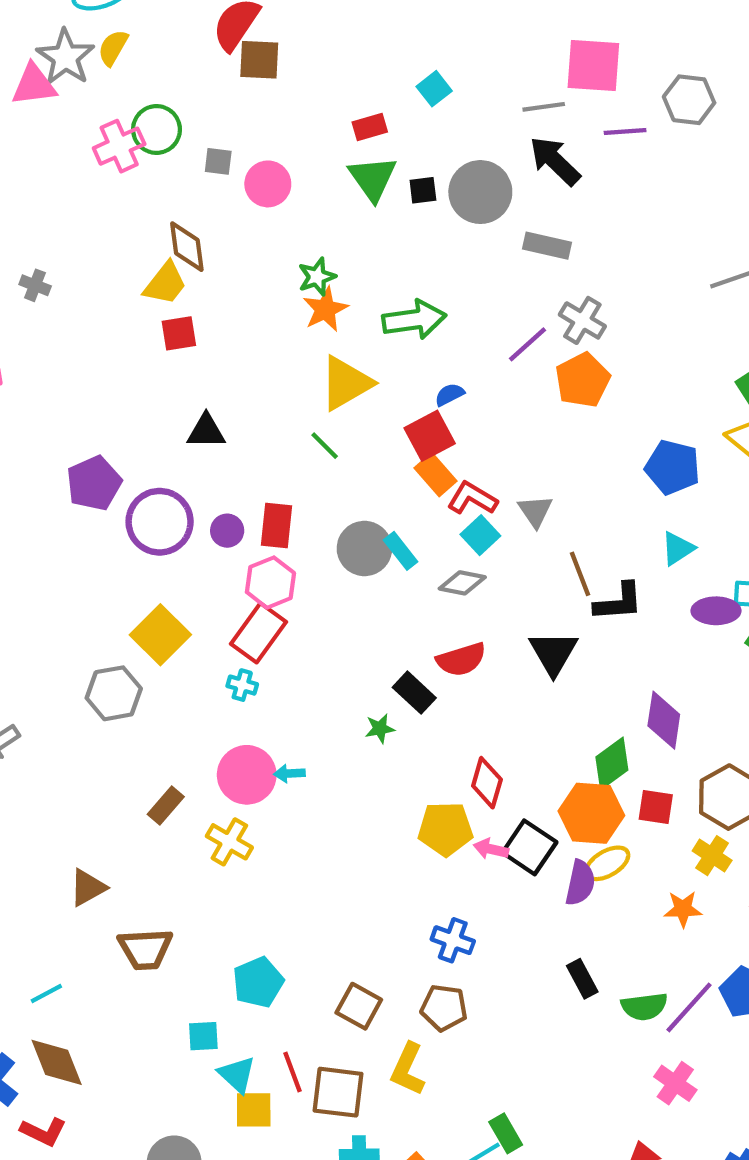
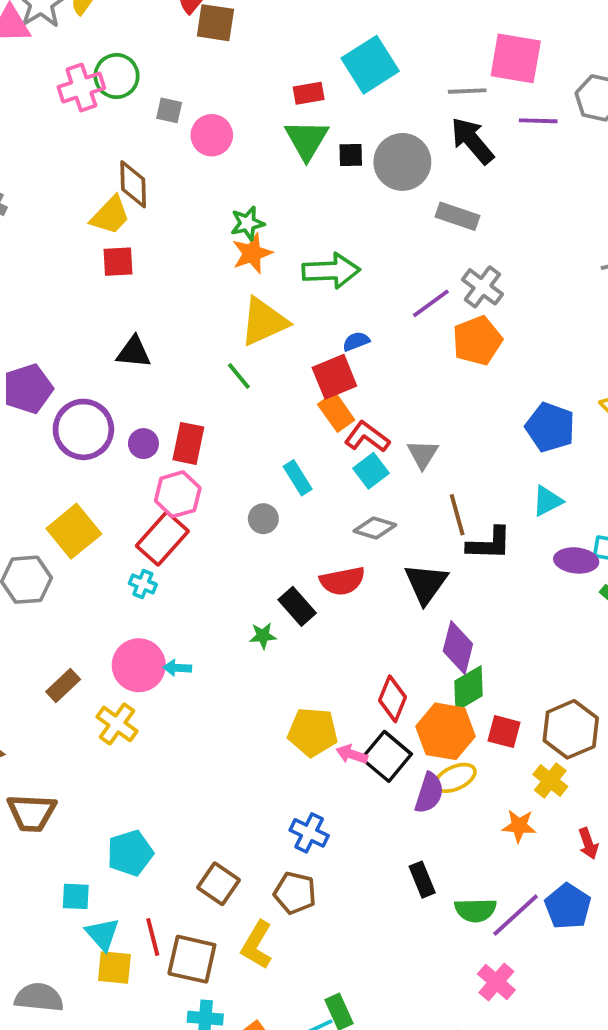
cyan square: (434, 89) -> (370, 65), size x1.8
gray circle: (364, 548) -> (263, 519), moved, size x0.6
gray diamond: (462, 583) -> (375, 528), moved
purple diamond: (664, 720) -> (458, 648), moved
red diamond: (487, 783) -> (393, 699), moved

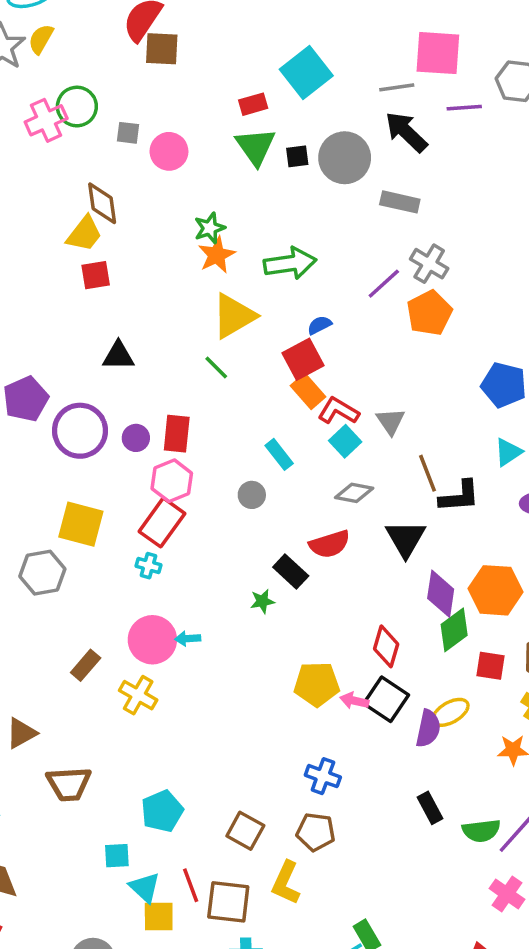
yellow square: (74, 531) -> (81, 524), turned -30
orange hexagon: (446, 731) -> (495, 590), moved

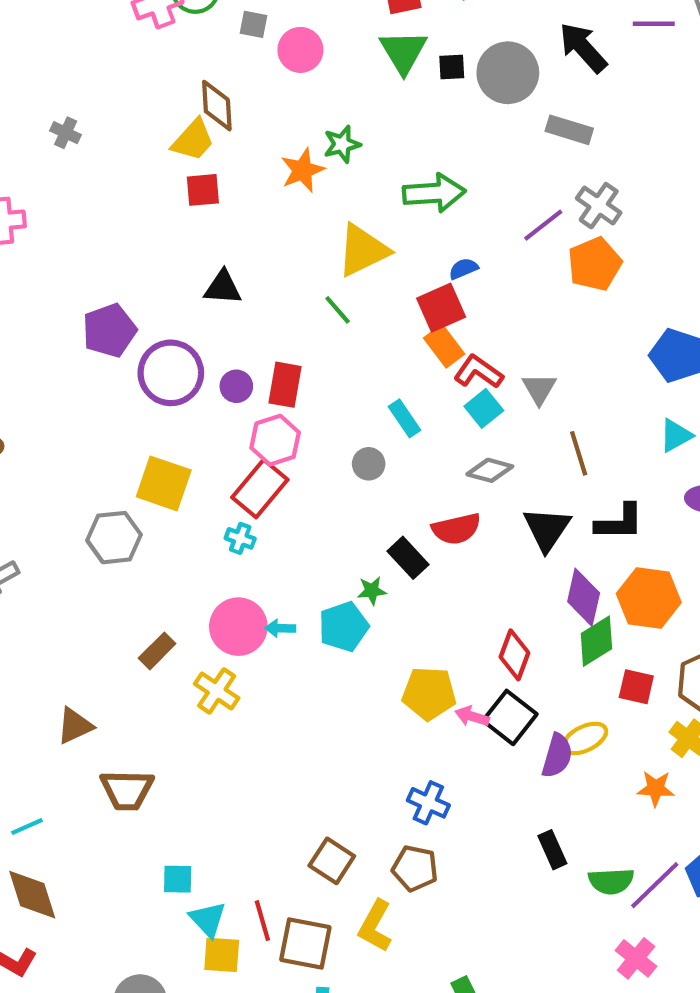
orange star: (217, 255) -> (302, 170), moved
black L-shape: (459, 496) -> (619, 522), moved
cyan pentagon: (162, 811) -> (344, 627), moved

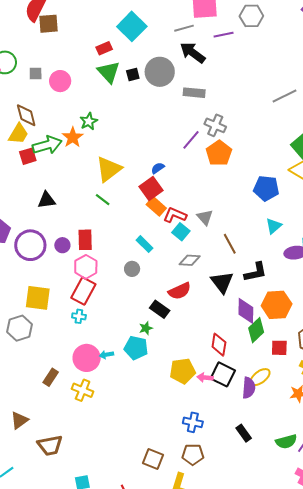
green arrow: (434, 193) -> (47, 145), moved
cyan pentagon: (344, 627) -> (136, 348), turned -30
black rectangle: (552, 850) -> (244, 433), moved

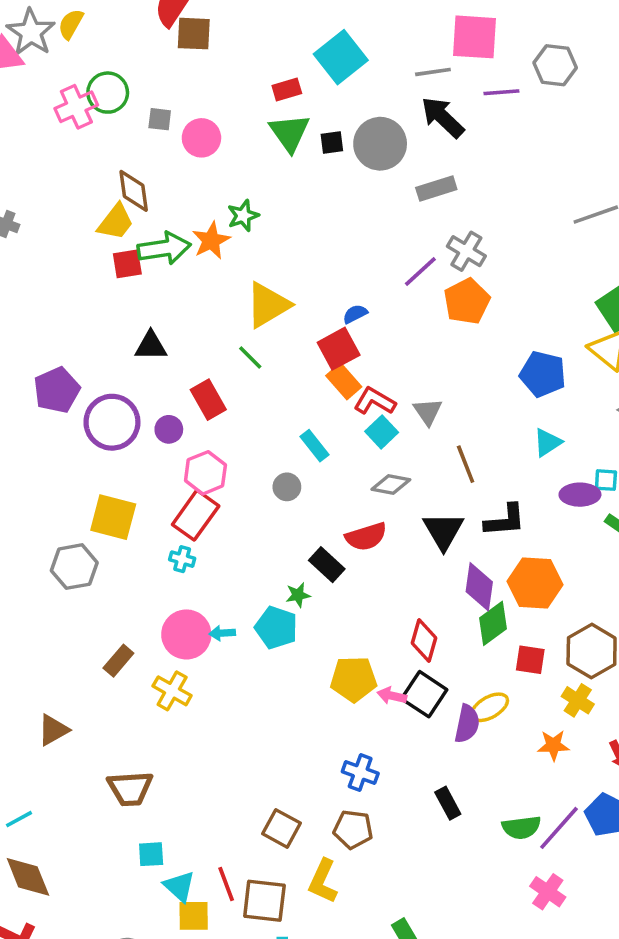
gray rectangle: (194, 93) -> (436, 188), turned -30
red rectangle: (85, 240) -> (208, 400), moved, turned -35
brown trapezoid: (50, 445) -> (130, 788), moved

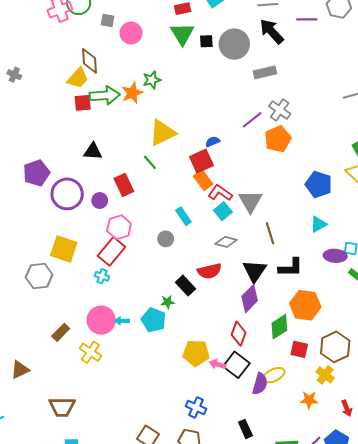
gray triangle: (428, 412) -> (250, 201), size x1.4
purple diamond: (479, 587) -> (250, 299), moved, turned 32

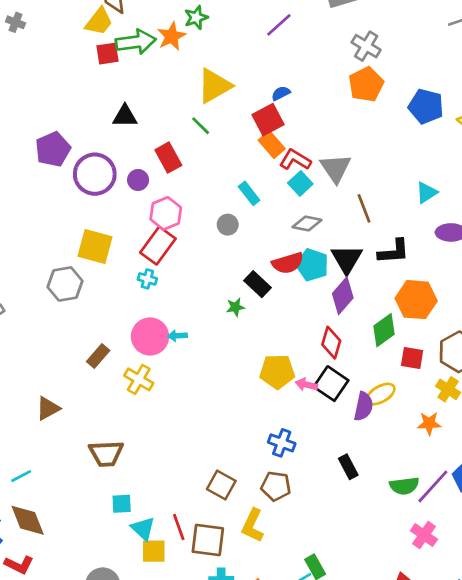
purple line: (252, 120) -> (279, 25), moved
blue pentagon: (319, 184) -> (426, 106), moved
cyan pentagon: (154, 320) -> (312, 265), moved

